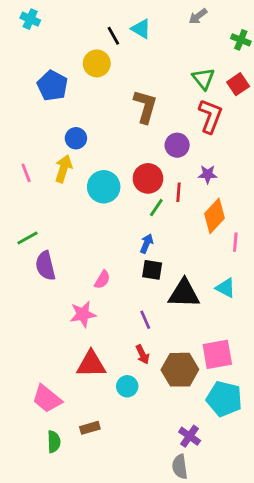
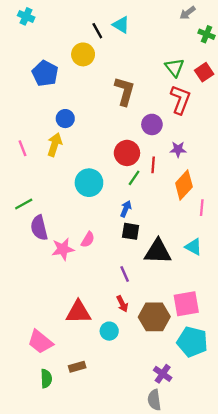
gray arrow: (198, 16) -> (188, 13), moved
cyan circle: (104, 187) -> (89, 183), moved
pink star: (83, 314) -> (63, 249), moved

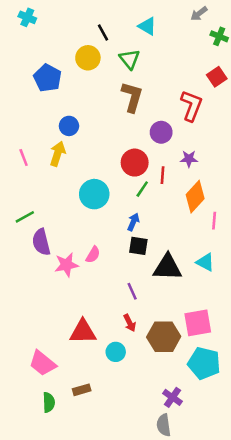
cyan triangle: (121, 25) -> (147, 26), moved
green triangle: (174, 67) -> (130, 59), moved

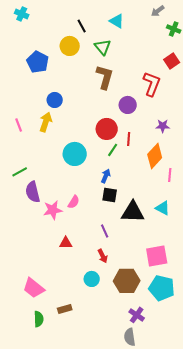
purple star: (189, 159) -> (163, 126), moved
red triangle: (83, 332) -> (66, 243), moved, size x0.6
brown hexagon: (164, 337) -> (127, 281), moved

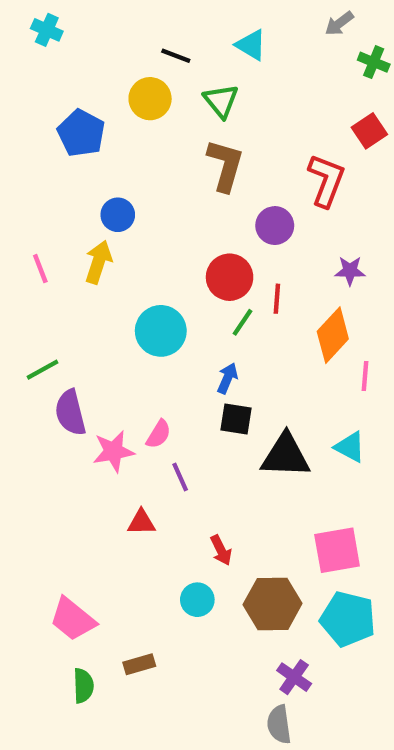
black line: (82, 26) -> (176, 56), turned -40
purple line: (105, 231) -> (180, 477), moved

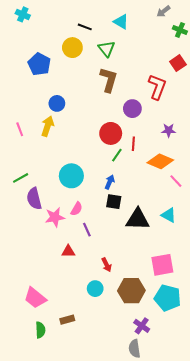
cyan circle: (161, 331) -> (71, 176), moved
orange diamond: (333, 335) -> (160, 161), turned 70
pink line: (365, 376) -> (176, 181), turned -48

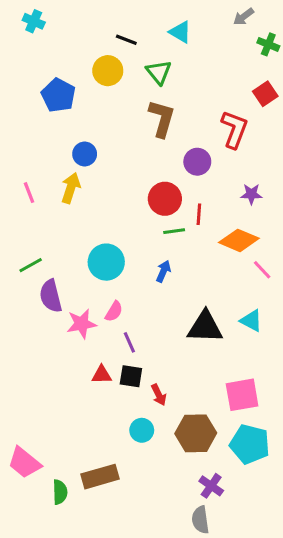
green line: (117, 155) -> (174, 231), turned 48
black square: (114, 202) -> (131, 376), moved
pink trapezoid: (35, 298) -> (24, 463), moved
brown rectangle: (67, 320) -> (100, 477), size x1.6

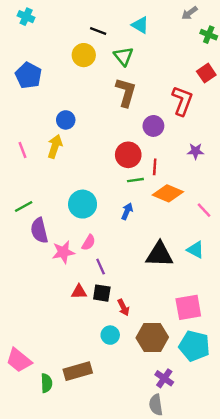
blue pentagon: (58, 95) -> (28, 75), moved
orange diamond: (239, 240) -> (168, 193), moved

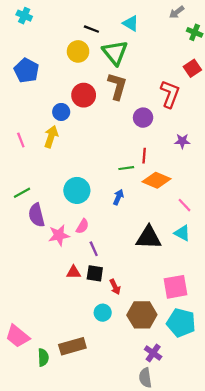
green triangle: (123, 56) -> (115, 53), size x1.4
red circle: (128, 155) -> (84, 95), moved
pink line: (204, 210) -> (185, 205), moved

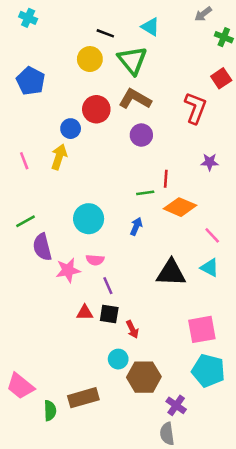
brown L-shape: (117, 86) -> (135, 99), turned -76
purple circle: (143, 118) -> (141, 135), moved
pink semicircle: (82, 226) -> (95, 260), turned 64
brown hexagon: (142, 315) -> (144, 377), moved

